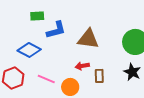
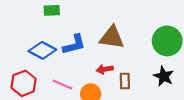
blue L-shape: (56, 30) -> (74, 45), moved

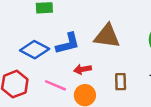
red arrow: (105, 69) -> (82, 69), moved

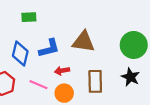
blue diamond: (35, 50) -> (20, 54), turned 75
brown rectangle: (121, 82) -> (95, 81), size x1.5

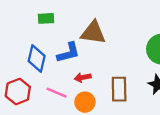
brown triangle: (83, 42) -> (93, 33), moved

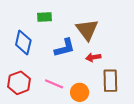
brown triangle: (93, 33) -> (87, 30), turned 45
blue diamond: (37, 59) -> (23, 42), moved
red arrow: (83, 77) -> (93, 57), moved

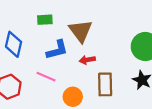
green rectangle: (45, 17) -> (45, 20), moved
pink line: (54, 84) -> (46, 77), moved

